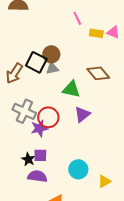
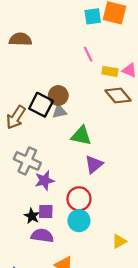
brown diamond: (98, 73) -> (118, 96), moved
red circle: (48, 117) -> (79, 199), moved
cyan circle: (78, 169) -> (79, 221), moved

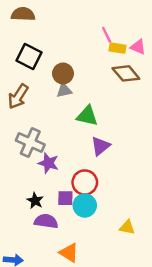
pink line: (88, 54) -> (107, 35), moved
black square: (41, 105) -> (29, 57), moved
purple star: (45, 180) -> (48, 163), turned 30
purple square: (46, 211) -> (65, 198), moved
yellow triangle: (119, 241) -> (127, 227), turned 42

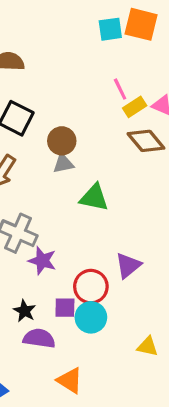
yellow rectangle: (117, 48) -> (135, 107), turned -42
purple triangle: (101, 146) -> (128, 266), moved

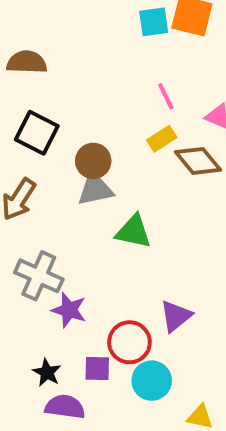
yellow rectangle: (135, 107) -> (162, 139), moved
gray triangle: (63, 164) -> (95, 189), size x1.4
cyan circle: (91, 317) -> (152, 381), moved

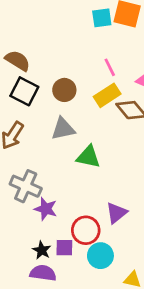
brown semicircle: (27, 62) -> (18, 61), moved, turned 30
yellow rectangle: (162, 139) -> (107, 95), size x1.4
brown circle: (93, 161) -> (64, 90), moved
black star: (47, 373) -> (42, 250), moved

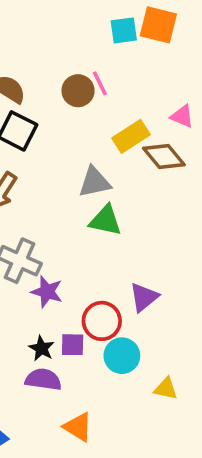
pink line: (110, 67) -> (100, 83), moved
brown circle: (64, 90) -> (78, 91), moved
gray triangle: (63, 129) -> (94, 182), moved

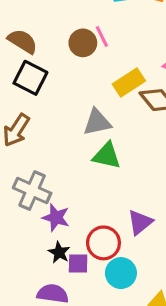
black star: (41, 348) -> (59, 252), moved

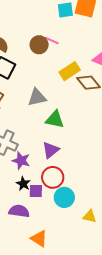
pink line: (102, 37) -> (52, 41), turned -40
gray triangle: (97, 122) -> (37, 97), moved
purple triangle: (140, 222) -> (51, 150), moved

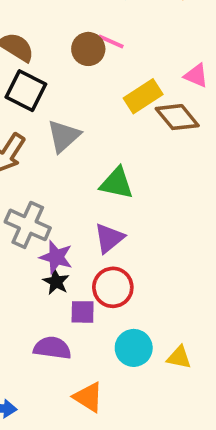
gray triangle: (37, 97) -> (64, 136), moved, turned -30
black star: (23, 184) -> (56, 282), moved
cyan circle: (64, 197) -> (134, 348), moved

